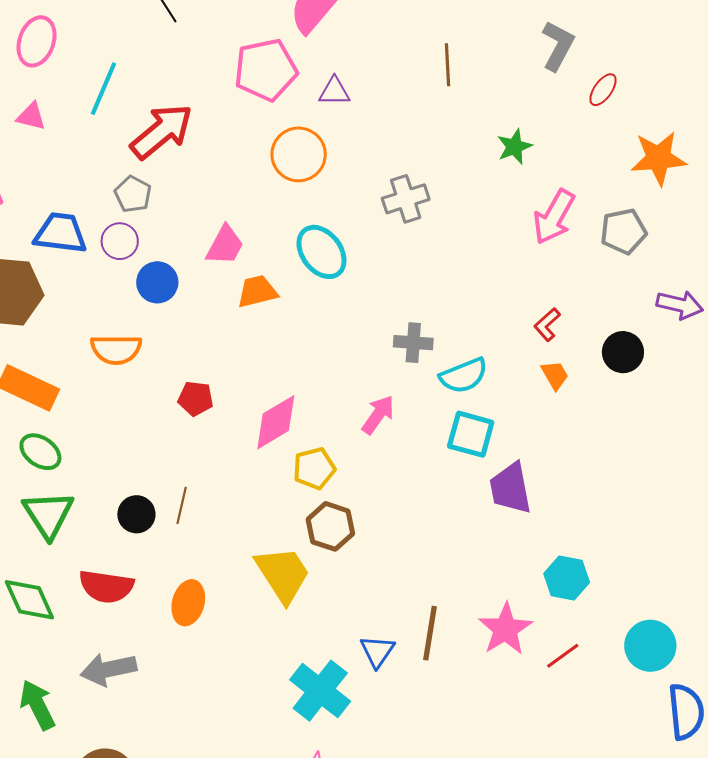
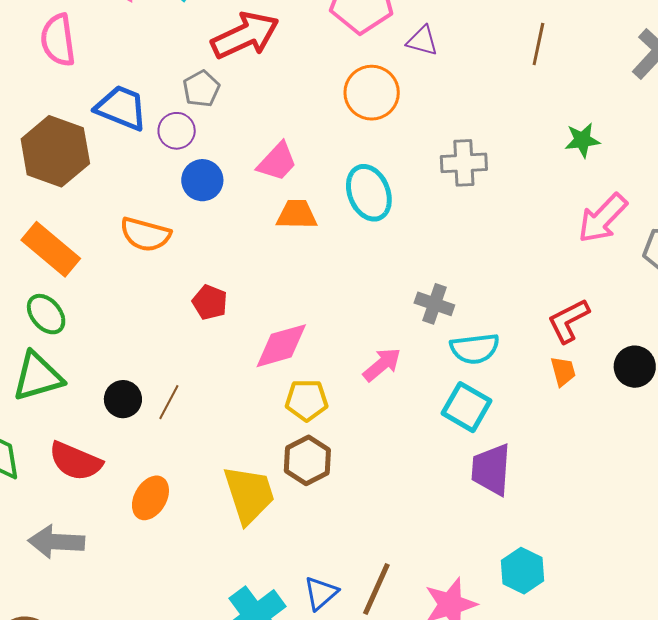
red L-shape: (547, 325) -> (568, 321), size x1.4
green triangle: (48, 514) -> (38, 377), turned 32

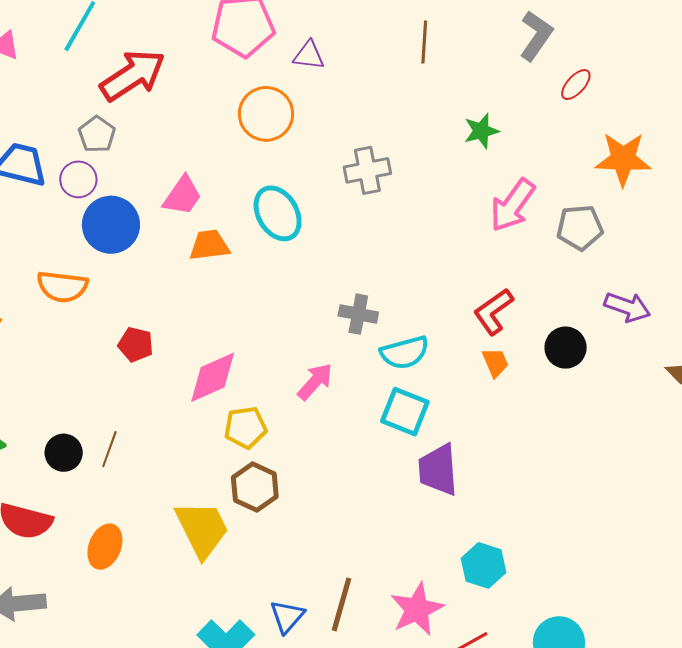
blue circle: (202, 180) -> (111, 225), size x1.4

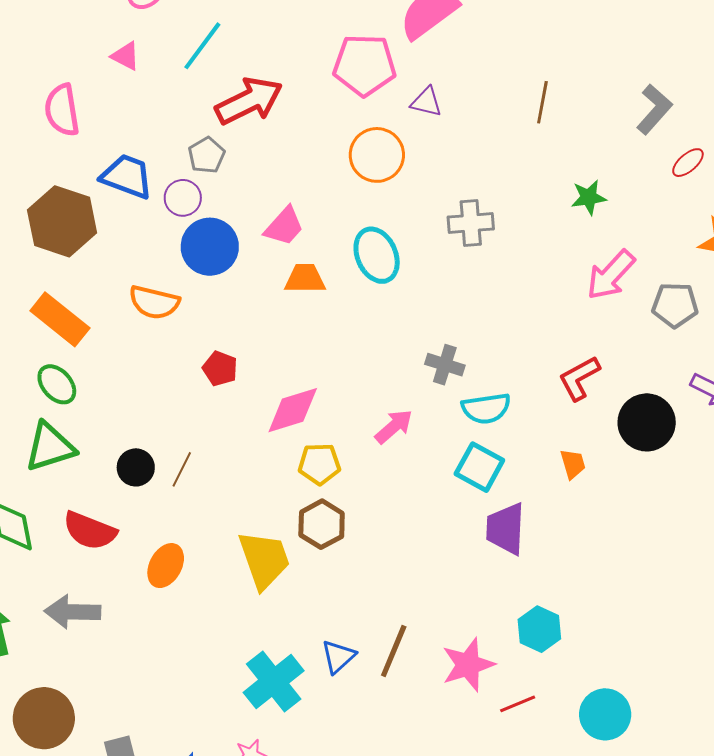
black circle: (566, 348) -> (647, 422), size x1.4
orange trapezoid: (495, 362) -> (573, 464), moved

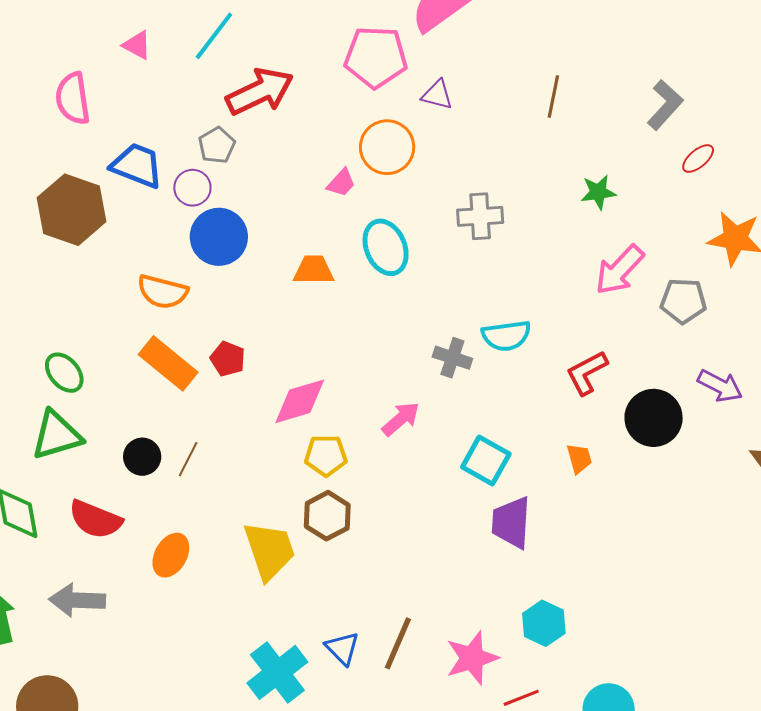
pink trapezoid: (284, 226) -> (341, 183), moved, size x0.7
orange rectangle: (60, 319) -> (168, 363), moved
cyan semicircle: (486, 408) -> (506, 336), moved
blue triangle: (338, 657) -> (342, 648), turned -33

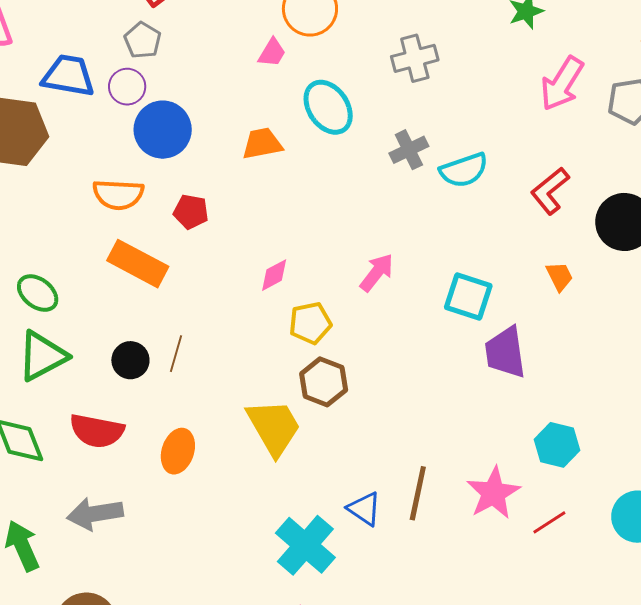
gray cross: (452, 358) -> (409, 150), moved, turned -33
red pentagon: (228, 359) -> (191, 212), moved
pink diamond: (300, 401) -> (274, 275), size x0.6

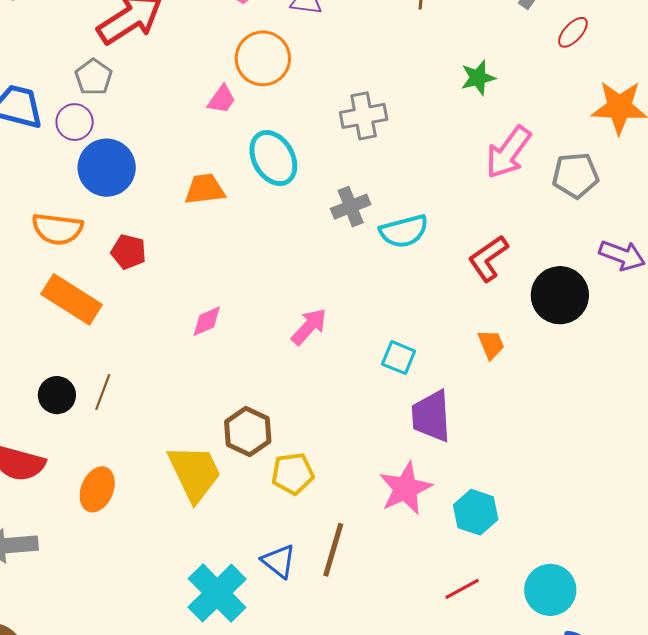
cyan square: (468, 297) -> (399, 358), size x0.7
yellow pentagon: (310, 323) -> (293, 473), moved
pink star: (493, 493) -> (405, 488), moved

